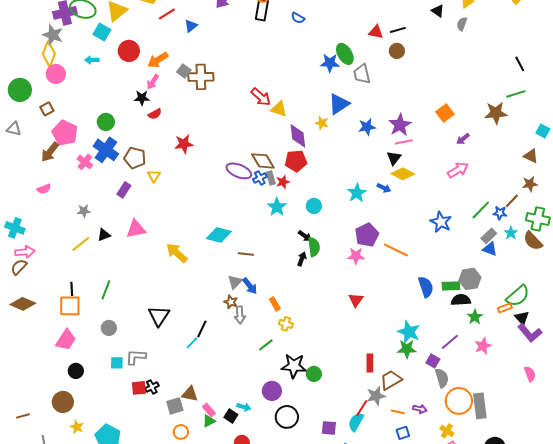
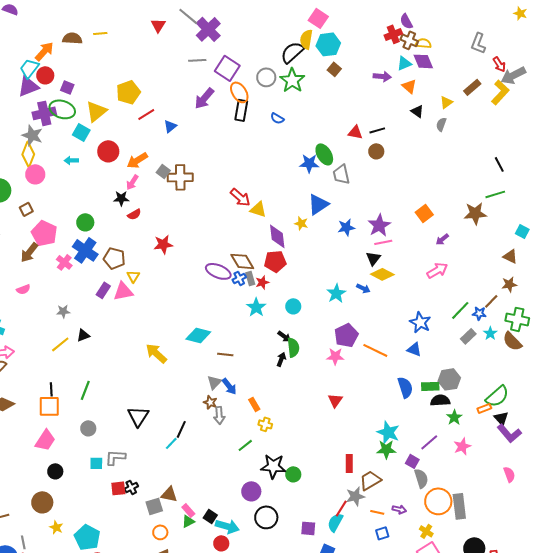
pink triangle: (136, 229) -> (123, 291), moved
blue triangle: (490, 249) -> (414, 349), moved
cyan arrow: (244, 407) -> (227, 526), moved, size x1.6

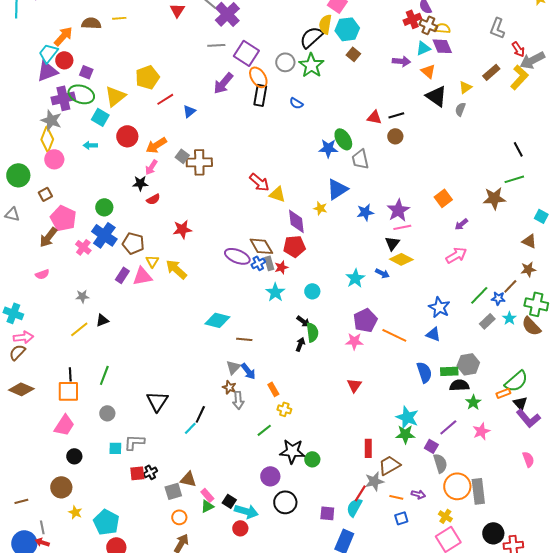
black triangle: (417, 111) -> (436, 96), size x1.6
yellow arrow: (156, 353) -> (176, 269), moved

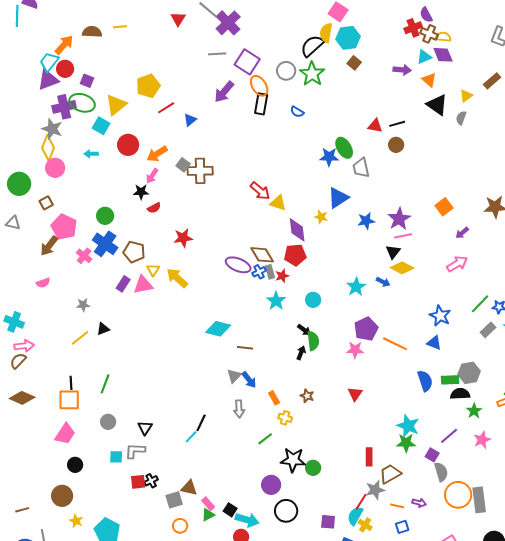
brown star: (229, 387) -> (307, 396), moved
black triangle: (157, 401) -> (145, 428), moved, size x0.7
yellow cross: (445, 516) -> (365, 525), moved

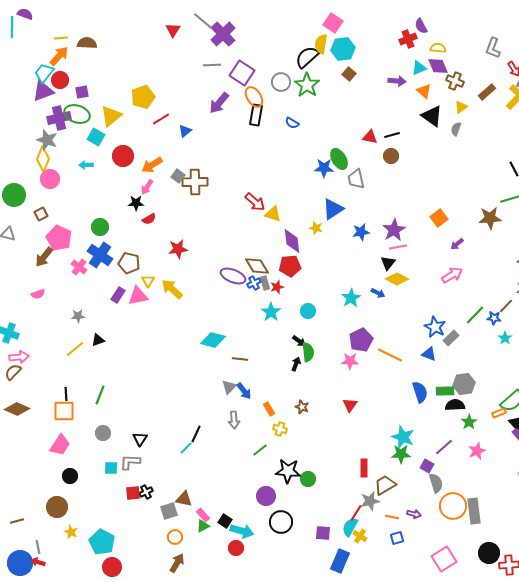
yellow line: (120, 27) -> (61, 38), moved
brown cross: (429, 34) -> (455, 81), moved
purple square: (87, 81) -> (82, 92), turned -32
gray rectangle: (488, 330) -> (451, 338), moved

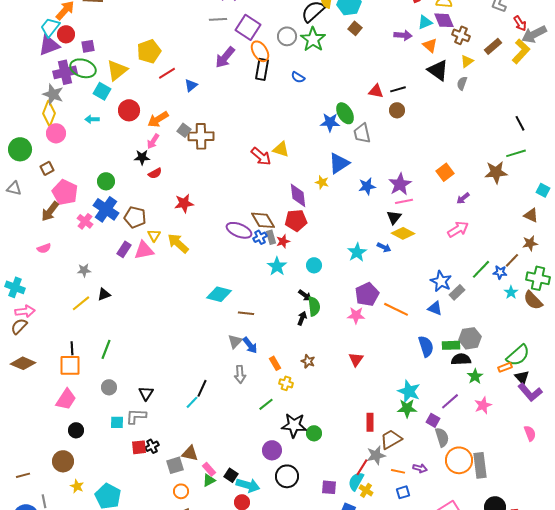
yellow triangle: (273, 214) -> (281, 149), moved

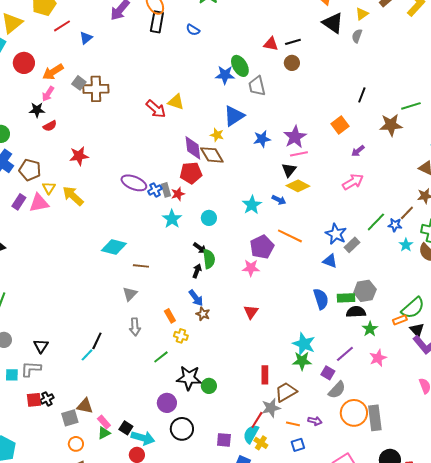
black line: (520, 123) -> (362, 95), moved, turned 49
brown diamond: (263, 220) -> (212, 155), moved
orange line: (396, 309) -> (290, 236), moved
blue arrow: (250, 345) -> (196, 298), moved
gray semicircle: (442, 437) -> (337, 390), turned 60

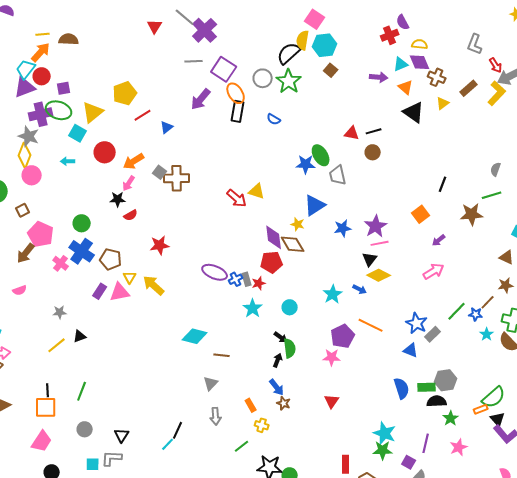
gray semicircle: (357, 36) -> (496, 169), moved
purple line: (345, 354) -> (426, 443), turned -36

